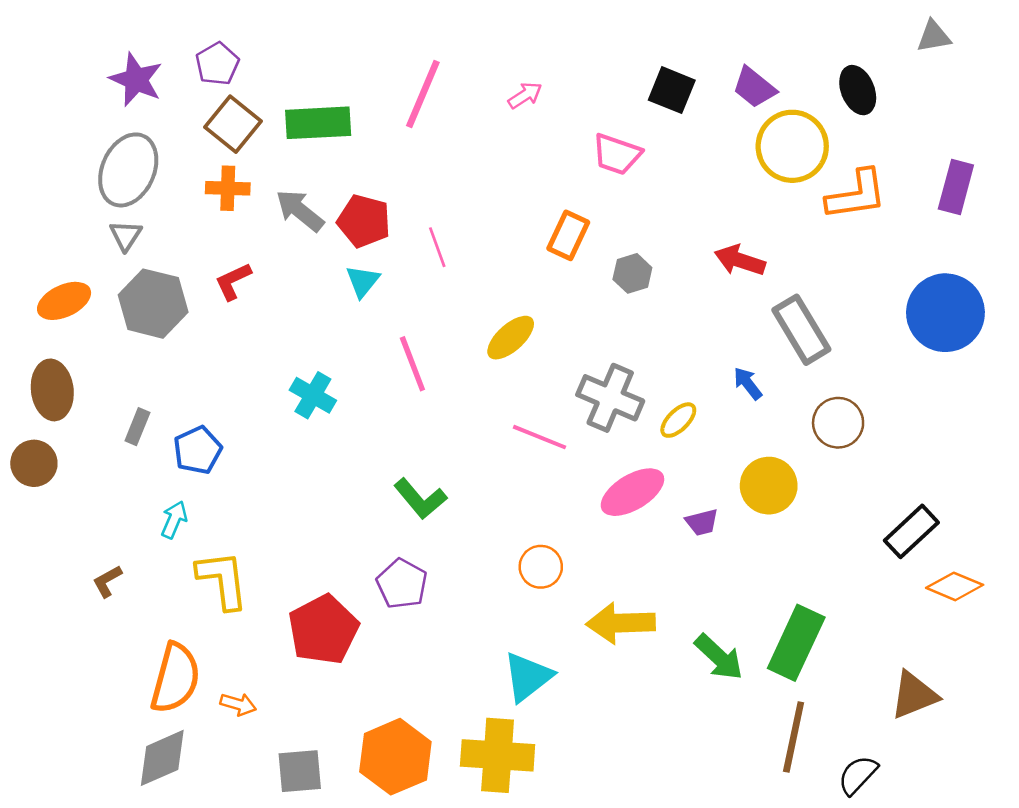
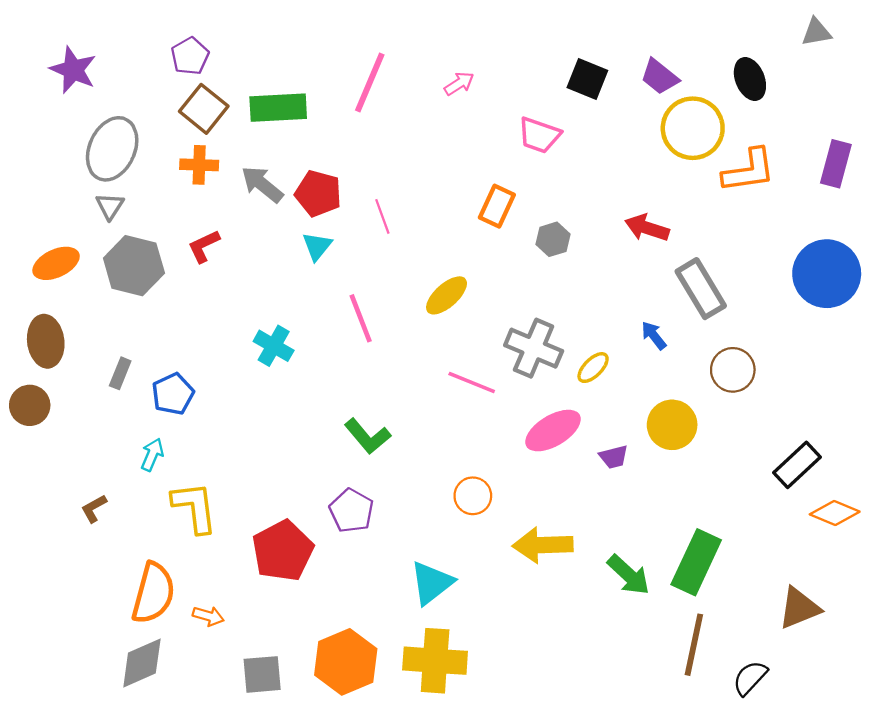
purple star: (136, 80) -> (73, 70), moved
cyan triangle: (528, 677) -> (432, 583), moved

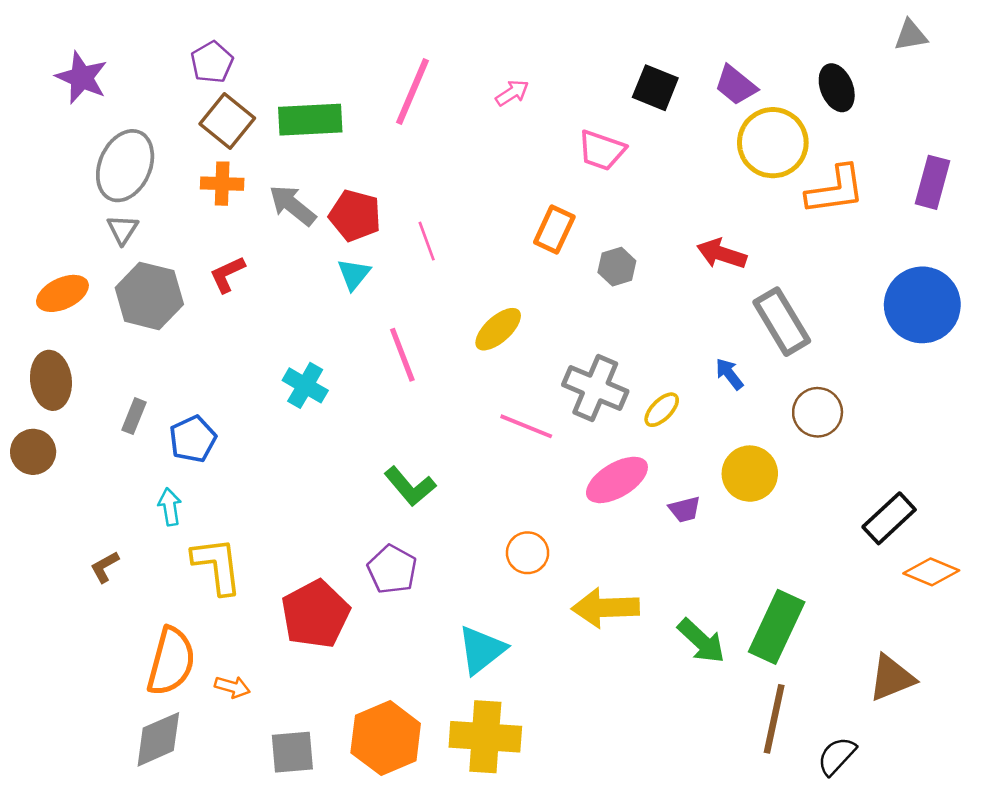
cyan arrow: (152, 455) -> (170, 507), turned -32

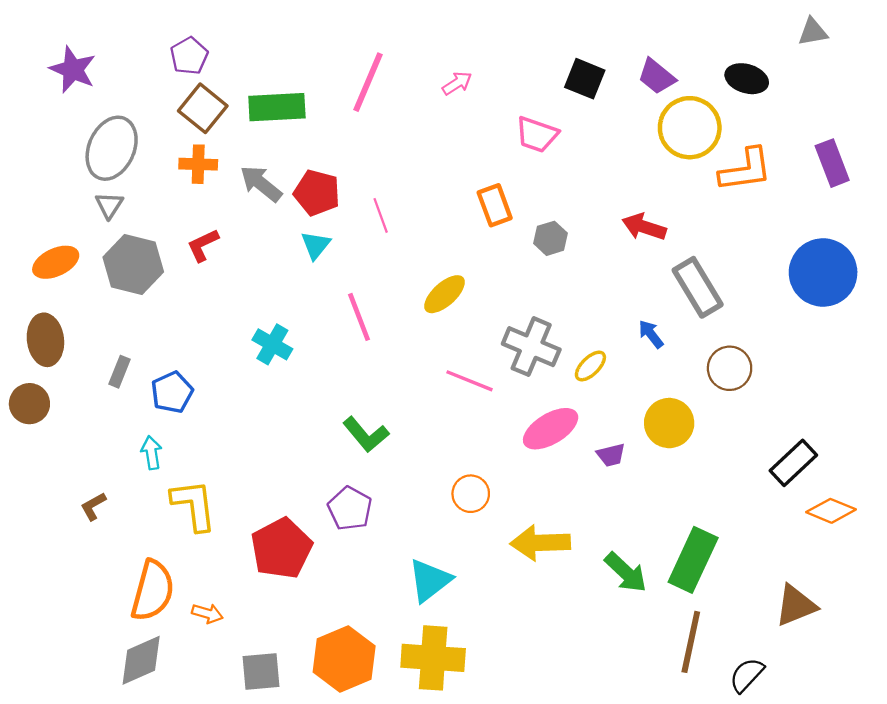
black ellipse: (837, 88) -> (747, 79), turned -51
purple rectangle: (933, 182) -> (832, 163), turned -36
orange rectangle: (554, 230) -> (495, 205), turned -45

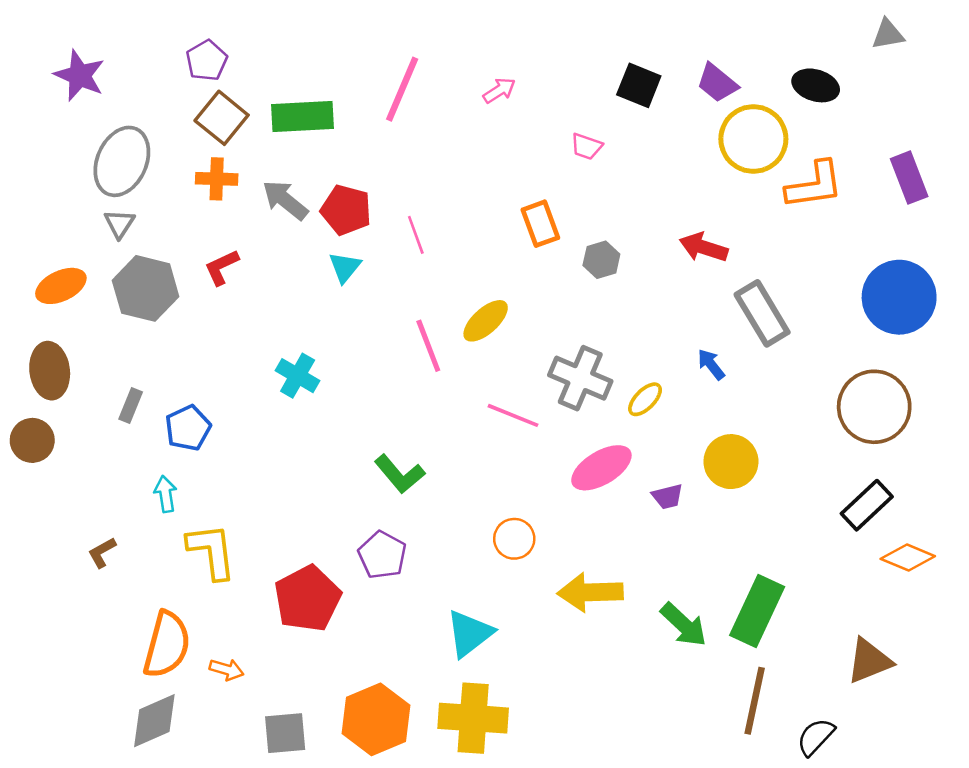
pink trapezoid: (537, 135) -> (586, 146), size x0.7
pink line: (359, 317) -> (428, 346), moved
brown circle: (730, 368) -> (874, 407), moved, size x1.5

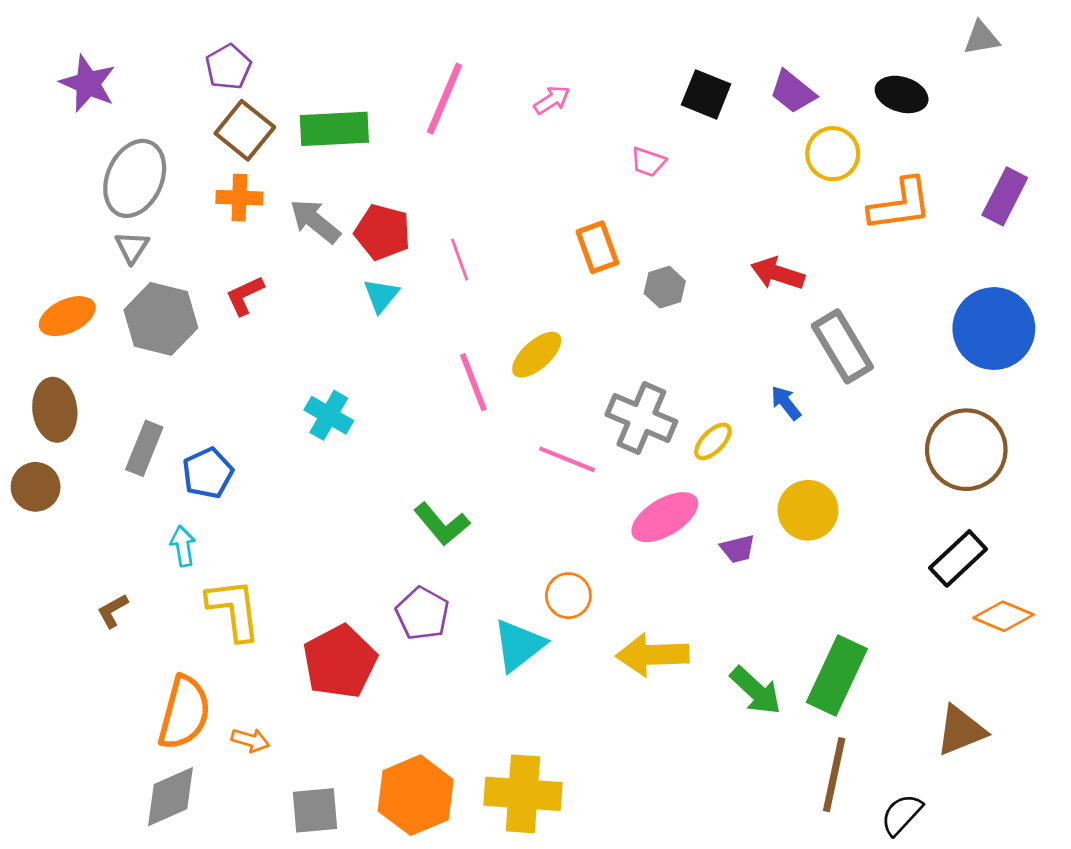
yellow circle: (753, 139) -> (833, 154), size x0.7
purple rectangle: (909, 178) -> (1005, 196), turned 48
gray rectangle: (131, 406) -> (144, 448), size x1.4
cyan triangle: (469, 633) -> (519, 645), moved

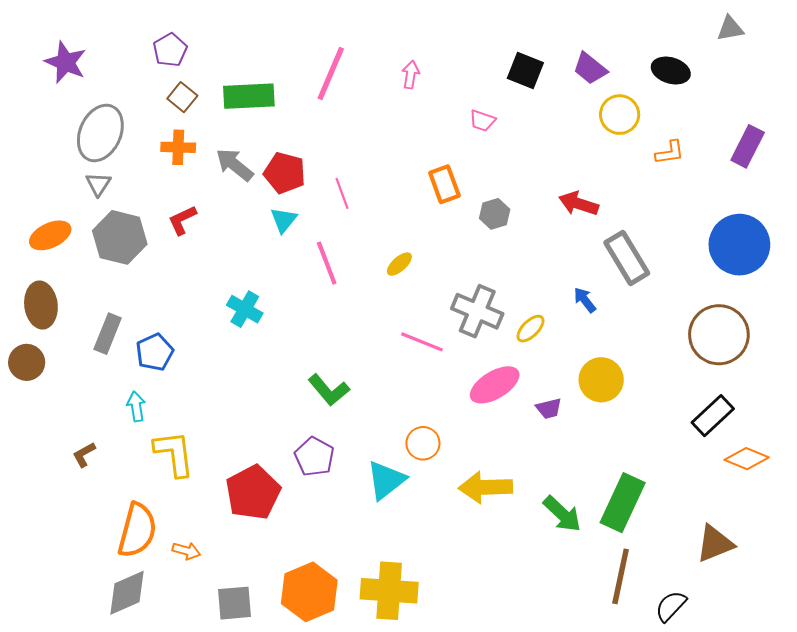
pink arrow: (552, 100) -> (411, 75), turned -48
brown square: (245, 130) -> (182, 97), size x0.7
orange L-shape: (900, 205) -> (670, 152), size x0.6
yellow ellipse: (537, 355) -> (399, 264), size x0.7
pink line: (473, 382) -> (327, 263), moved

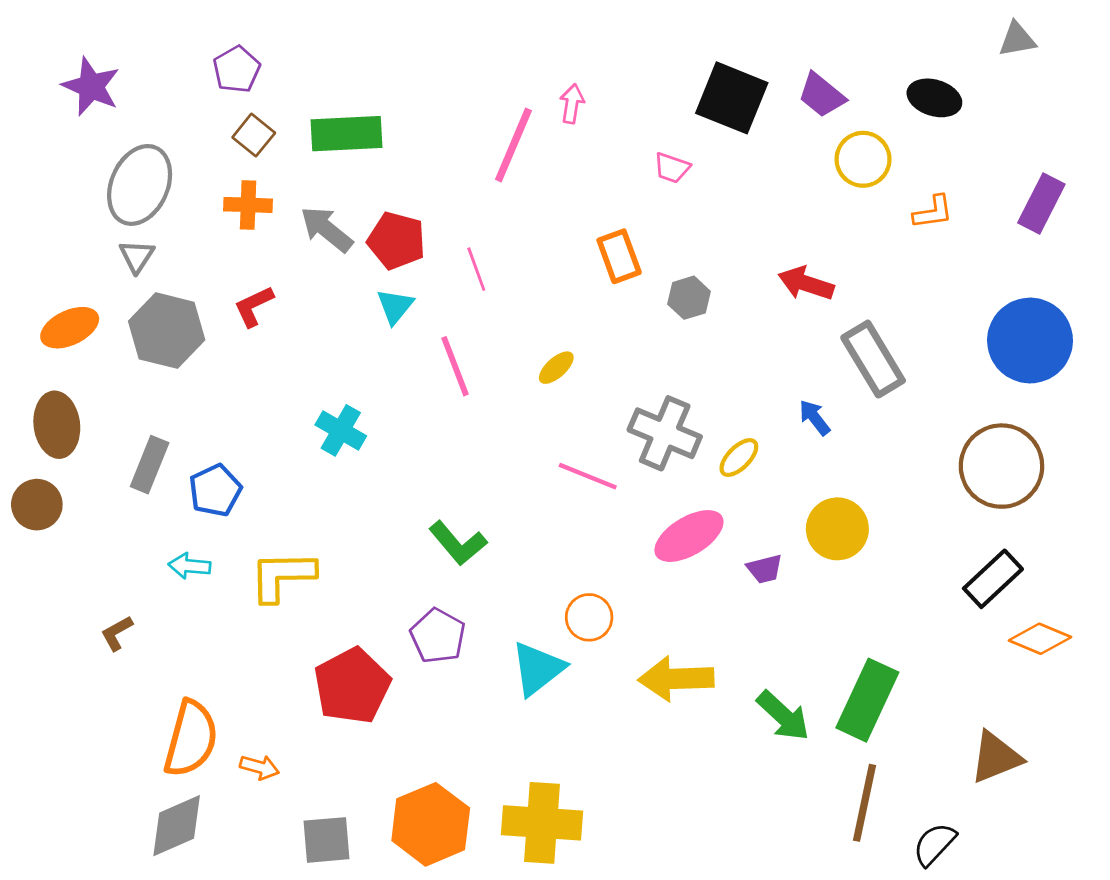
black square: (525, 71) -> (732, 98), size x1.4
pink line: (331, 74) -> (513, 145), moved
cyan arrow: (136, 406) -> (190, 566), turned -76
yellow L-shape: (174, 454) -> (282, 576), moved, turned -84

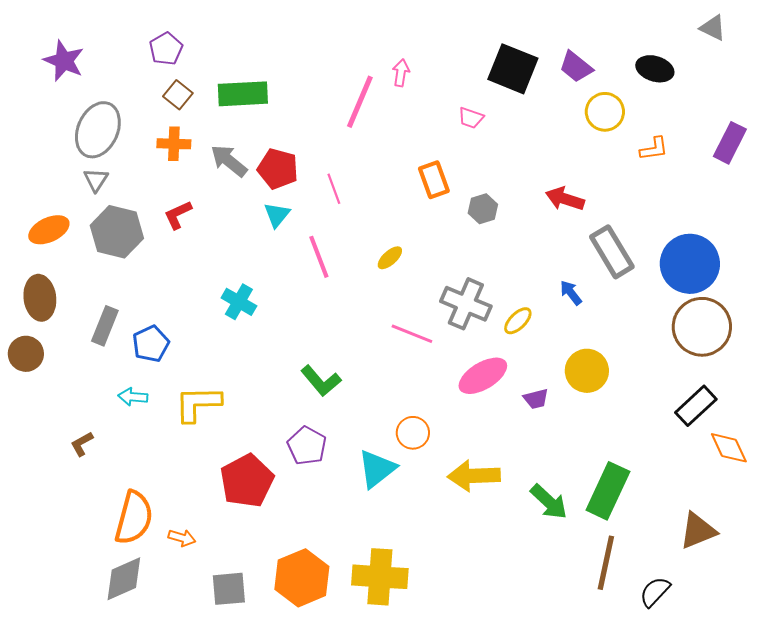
gray triangle: (1017, 39) -> (713, 28), turned 36
blue circle: (1030, 341) -> (690, 264), moved
orange diamond: (1040, 639) -> (729, 448), turned 42

